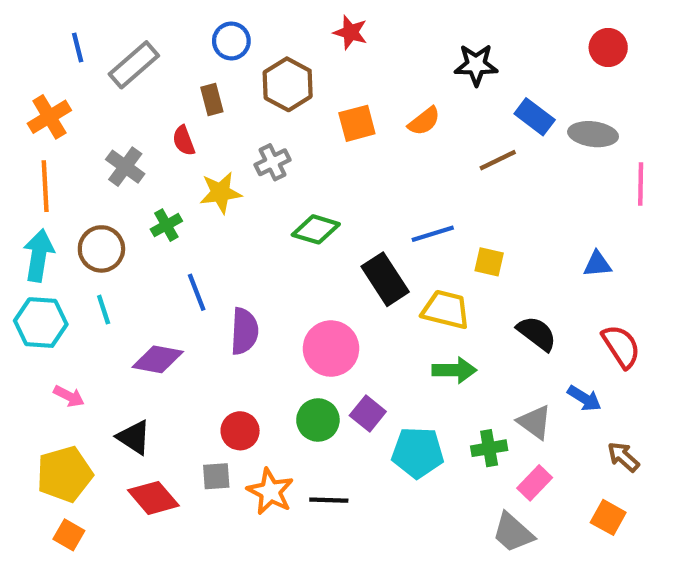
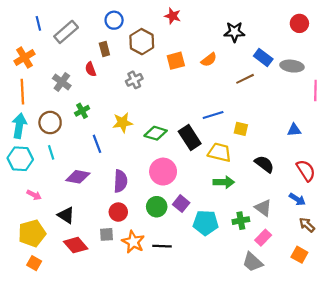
yellow star: (221, 193) -> (123, 123), moved
green diamond: (316, 229) -> (156, 133), moved
purple semicircle: (244, 331) -> (120, 181), moved
blue arrow: (584, 398) -> (297, 199), moved

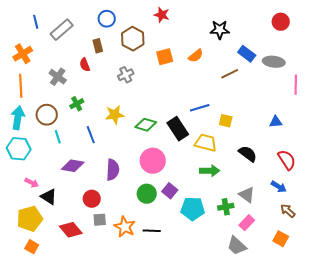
cyan line: (51, 152) -> (58, 137), moved
red circle: (118, 212) -> (92, 199), moved
black triangle: (66, 215) -> (49, 197), moved

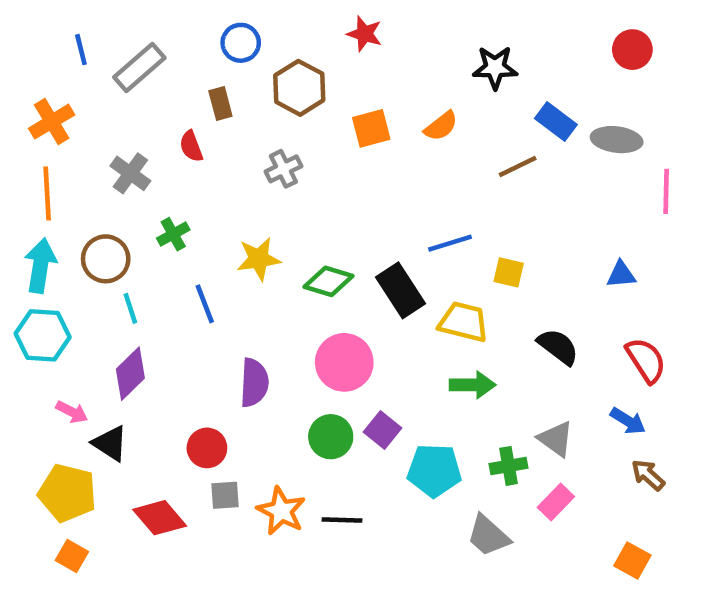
purple diamond: (73, 166) -> (130, 374), moved, turned -55
yellow pentagon: (30, 219) -> (67, 493), turned 30
orange square: (281, 239) -> (632, 560), moved
gray trapezoid: (237, 246) -> (488, 536), moved

